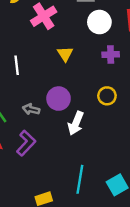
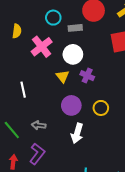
white circle: (99, 22) -> (73, 54), moved
purple cross: (111, 54) -> (87, 76), moved, turned 32
purple circle: (59, 99) -> (71, 105), moved

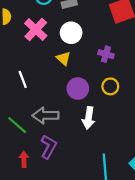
purple cross: (87, 76) -> (106, 54), moved
gray arrow: (39, 125) -> (45, 115), size x1.6

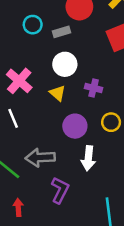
pink cross: (36, 29) -> (19, 81), moved
purple cross: (106, 54) -> (94, 88), moved
purple L-shape: (49, 147) -> (60, 190), moved

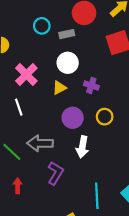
yellow triangle: (58, 93) -> (59, 88), turned 48

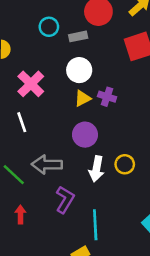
yellow triangle: (59, 88) -> (82, 98), moved
yellow circle: (105, 117) -> (125, 164), moved
cyan line: (97, 196) -> (95, 225), moved

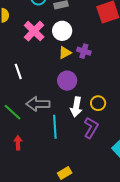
pink cross: (31, 84) -> (34, 31), moved
purple L-shape: (65, 200) -> (91, 128), moved
cyan line: (95, 225) -> (55, 127), moved

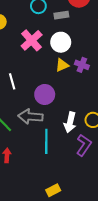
purple circle: (67, 81) -> (45, 94), moved

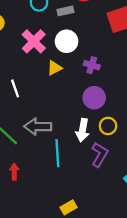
yellow triangle: (62, 65) -> (54, 68), moved
purple circle: (45, 94) -> (94, 98), moved

